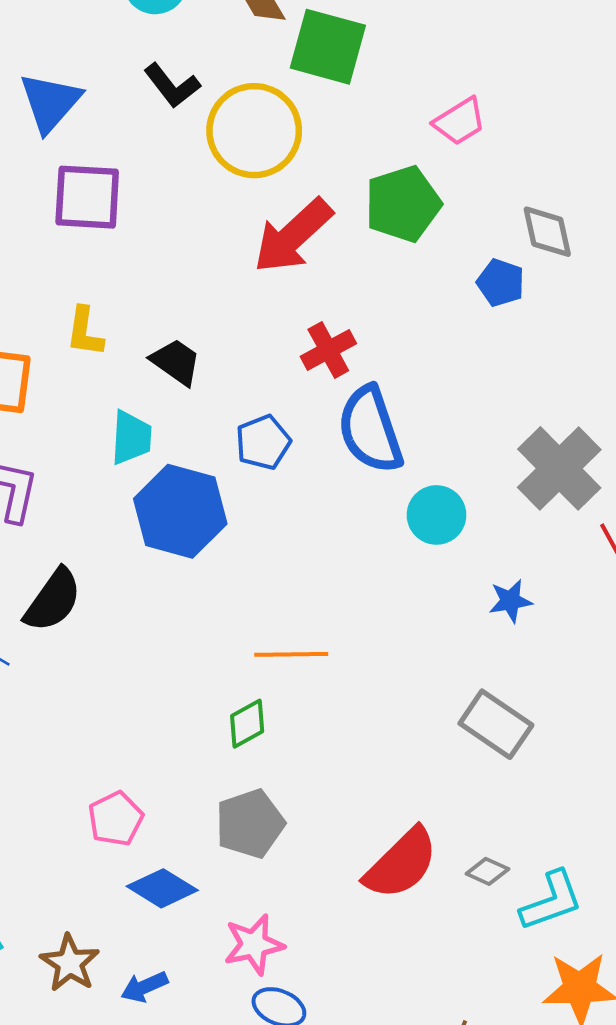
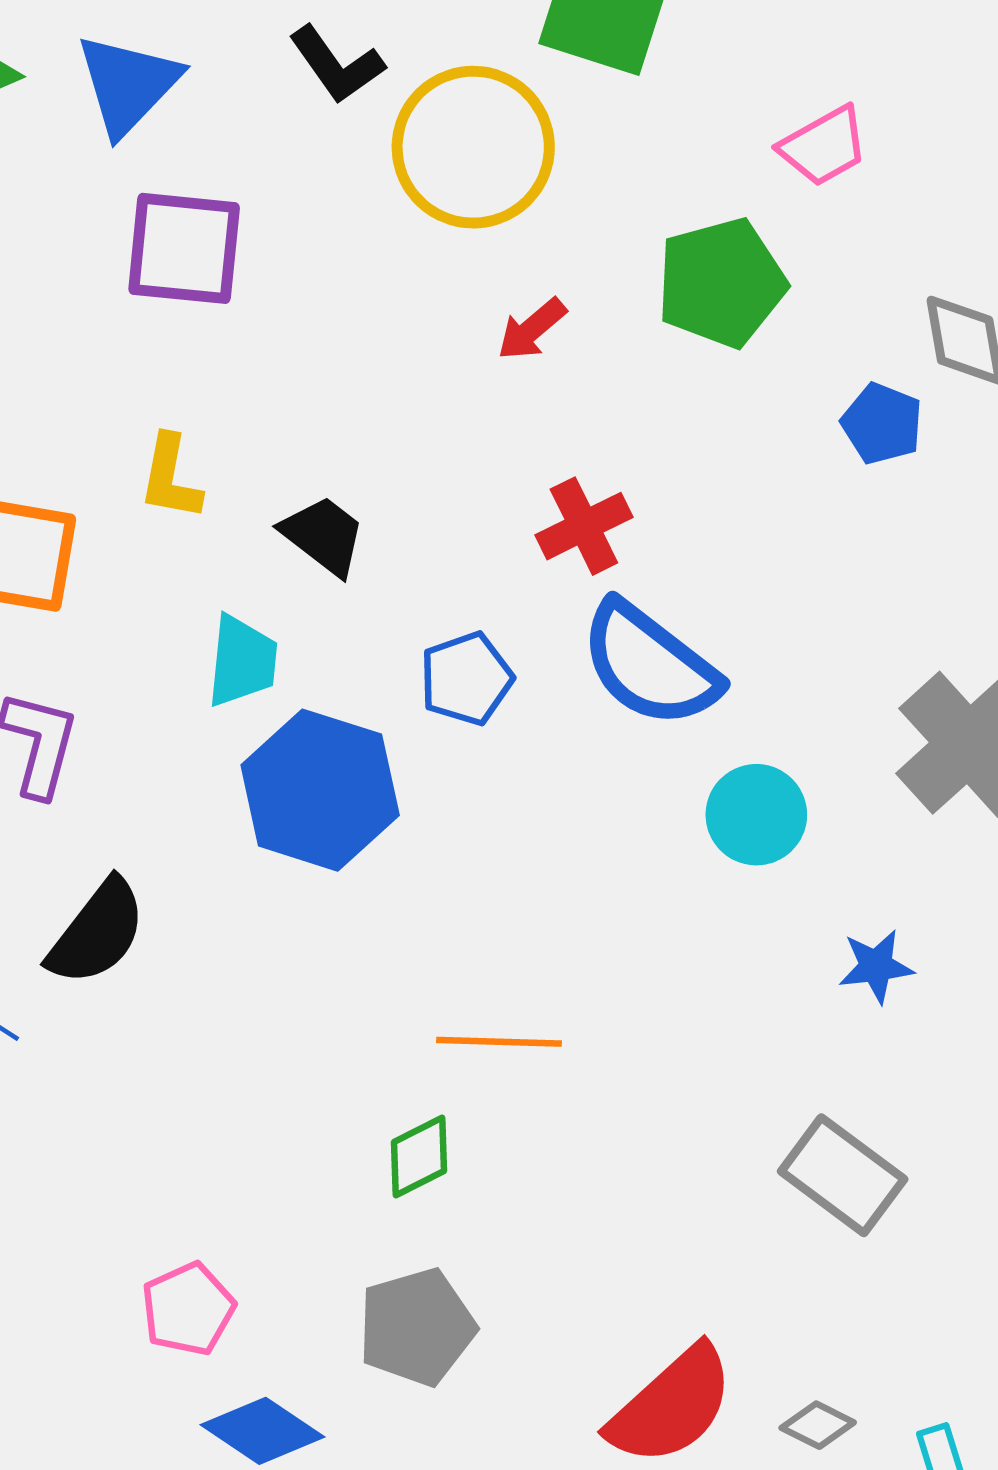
red arrow: (293, 236) -> (532, 329), size x0.5
blue semicircle: (370, 430) -> (650, 665), turned -36

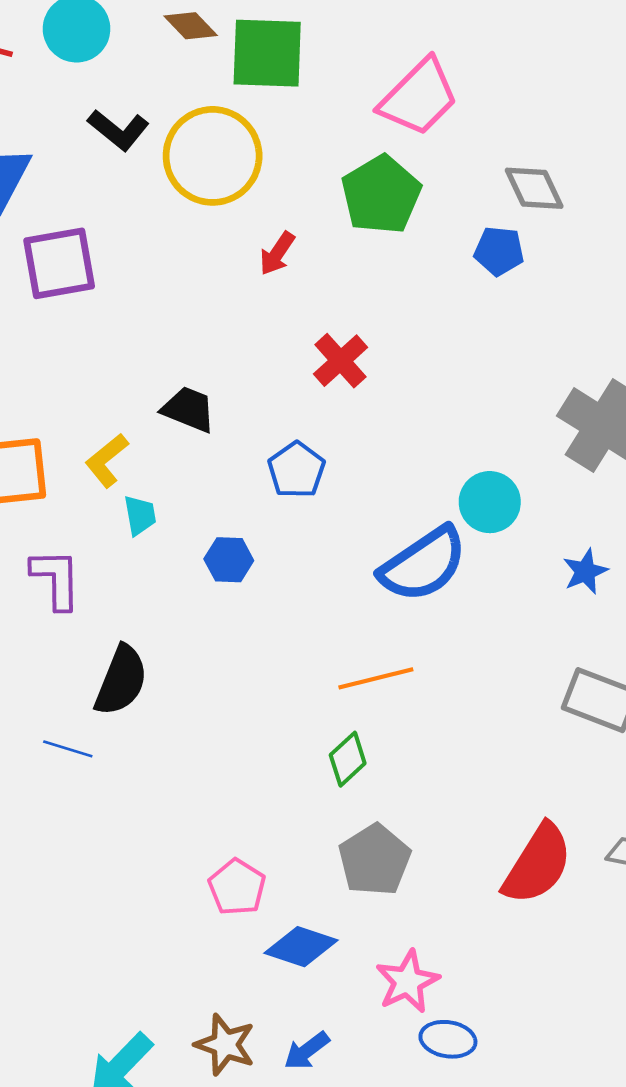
pink trapezoid: (824, 146) -> (419, 97), size x1.5
yellow L-shape: (170, 478) -> (107, 460), moved, turned 56
cyan trapezoid: (242, 661) -> (140, 515), moved, size x0.7
blue semicircle: (650, 665) -> (423, 564), moved, turned -56
blue hexagon: (320, 790) -> (229, 560), size x0.5

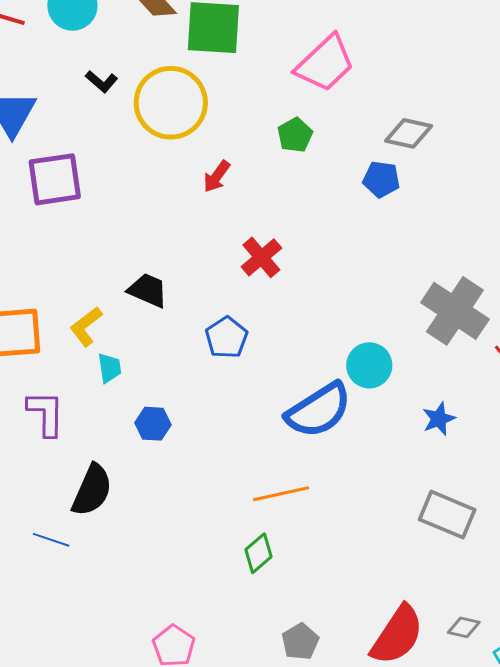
black L-shape: (118, 130) -> (101, 81), size x0.7
gray diamond: (534, 188) -> (409, 133), turned -54
green pentagon: (381, 195) -> (295, 135), size x0.6
blue hexagon: (229, 560) -> (153, 424), moved
gray pentagon: (375, 860) -> (300, 642), moved, size x0.7

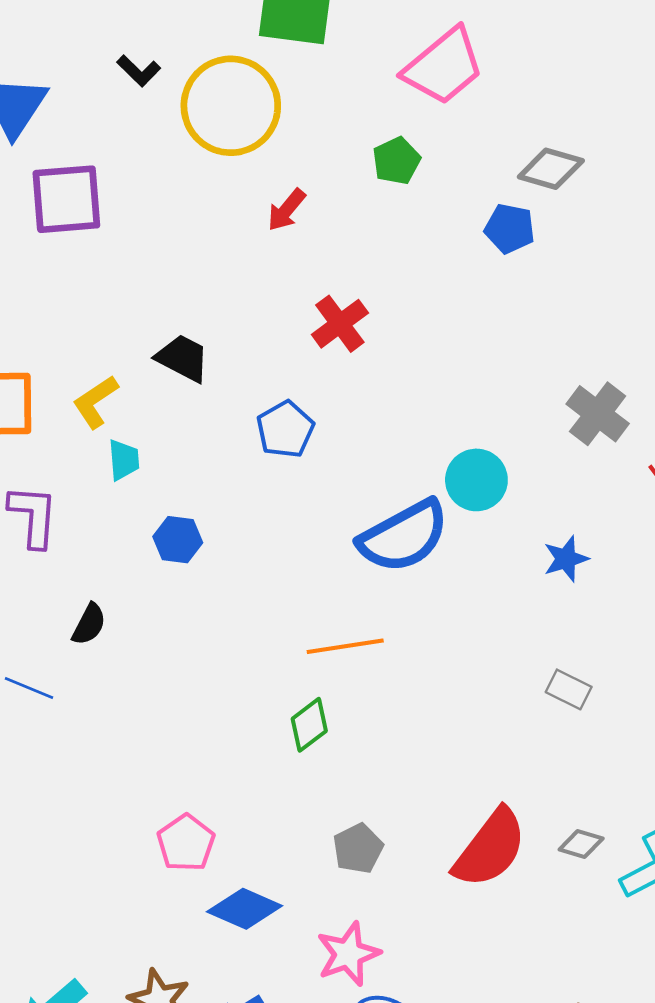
gray cross: (455, 311) -> (598, 414), size x0.7
black semicircle: (92, 490) -> (89, 624), size x0.6
gray rectangle: (447, 515) -> (569, 689), size x0.6

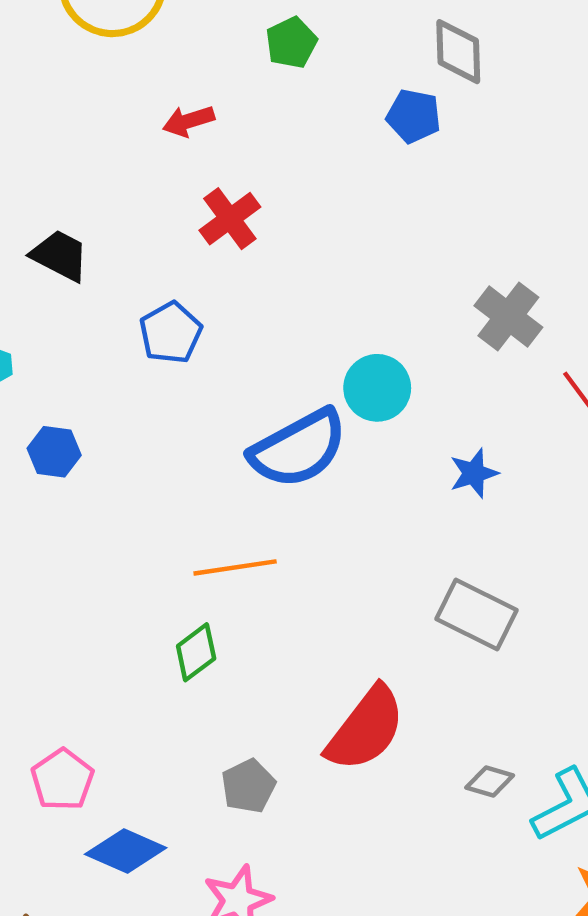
gray diamond: (551, 169) -> (458, 52), turned 72
red arrow: (286, 210) -> (189, 121), moved, turned 33
gray rectangle: (569, 689) -> (476, 614), size x1.6
red semicircle: (490, 848) -> (366, 729), moved

